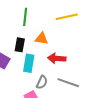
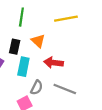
orange triangle: (42, 39) -> (38, 41), turned 32

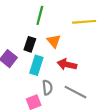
gray semicircle: (37, 88) -> (47, 88), turned -40

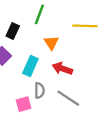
black rectangle: (30, 44) -> (13, 31), moved

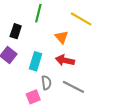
yellow line: (85, 26) -> (81, 19), turned 35
orange triangle: (51, 43) -> (62, 37), moved

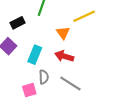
yellow line: (81, 19) -> (84, 16), turned -60
black rectangle: (16, 31) -> (18, 23), turned 40

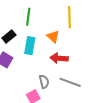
yellow line: (84, 16) -> (69, 17), turned -55
cyan rectangle: (35, 55) -> (30, 46), moved

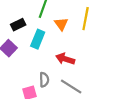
orange triangle: (53, 37) -> (61, 24), moved

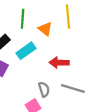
cyan rectangle: (38, 39) -> (26, 51), turned 48

